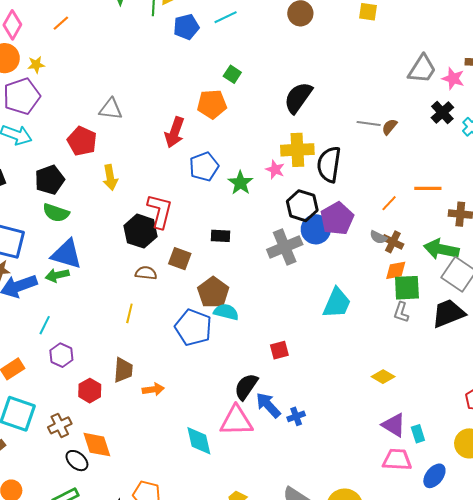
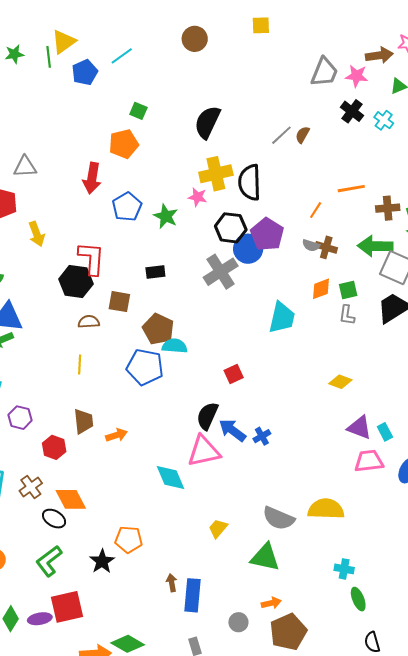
gray line: (369, 124) -> (281, 135), turned -40
orange diamond: (396, 270) -> (321, 289), moved
green square: (407, 288) -> (348, 290), size x0.7

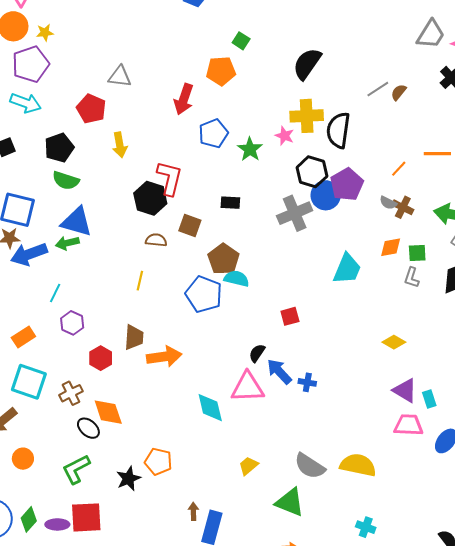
black semicircle: (207, 416) -> (257, 353), size x0.7
orange arrow: (116, 435) -> (164, 357), size x1.6
blue cross: (262, 436) -> (307, 382), turned 30

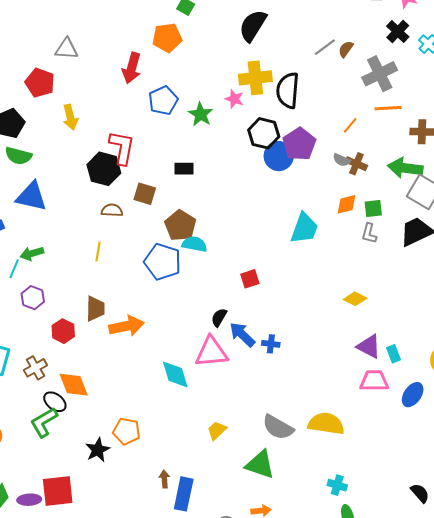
gray cross: (295, 213) -> (380, 74), moved
green arrow: (67, 243) -> (32, 254), moved
green L-shape: (76, 469) -> (44, 422), moved

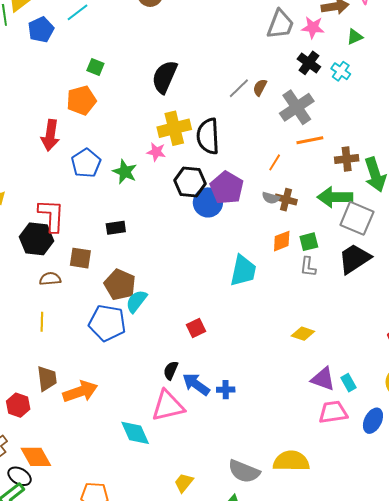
cyan semicircle: (194, 244) -> (136, 301), turned -55

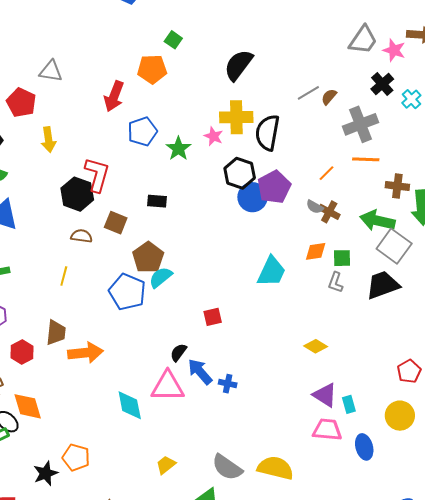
blue ellipse: (373, 421) -> (364, 447), turned -55

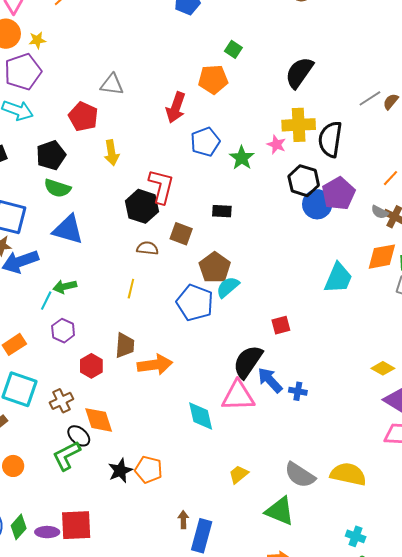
orange diamond: (316, 251) -> (382, 257), size x1.4
yellow diamond: (316, 346) -> (383, 368), moved
black semicircle: (178, 352) -> (248, 362), size x1.8
black star: (46, 473) -> (120, 471), moved

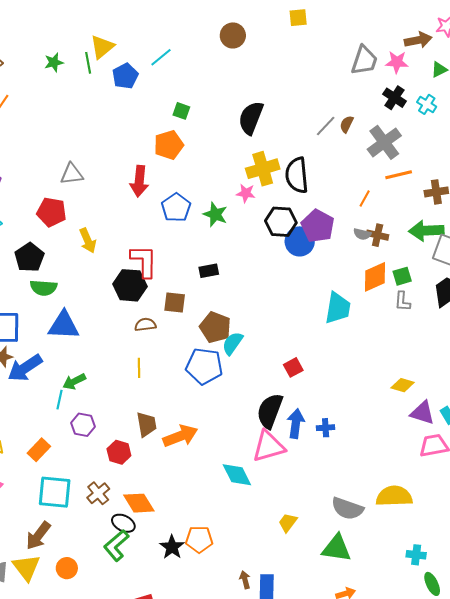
blue arrow: (270, 380) -> (296, 424), turned 64

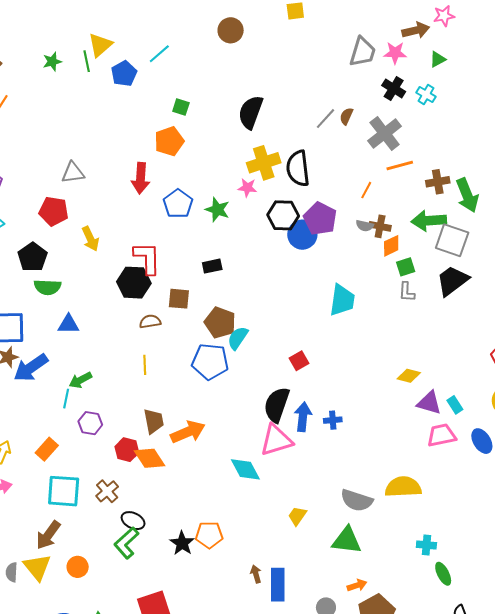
orange diamond: (375, 277) -> (391, 246), moved, size x0.7
blue triangle: (64, 325) -> (69, 324), size x0.7
orange diamond: (139, 503) -> (149, 458), moved

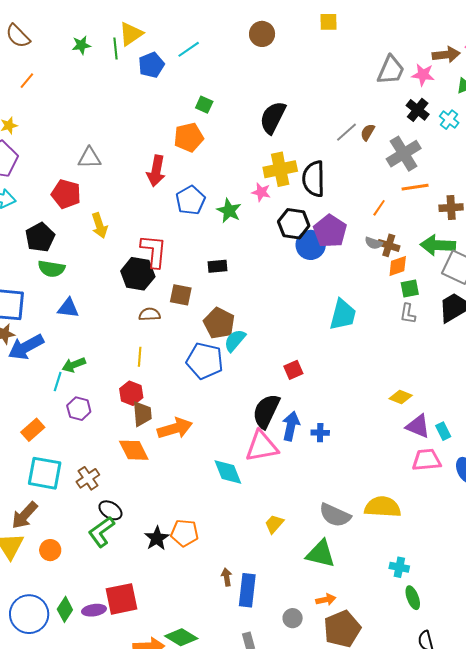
red hexagon: (127, 450) -> (131, 393), moved

